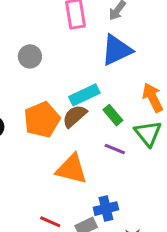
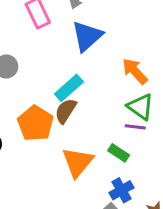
green rectangle: (113, 115) -> (119, 153), moved
purple line: (115, 149) -> (135, 127), moved
orange triangle: (72, 169) -> (78, 162), turned -48

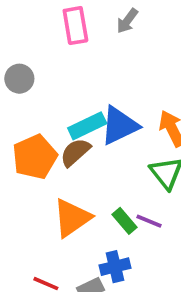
blue triangle: (87, 36) -> (119, 125), moved
purple line: (135, 127) -> (149, 221), moved

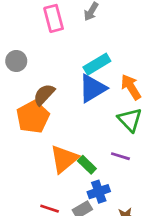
cyan rectangle: (87, 126) -> (97, 64), moved
brown semicircle: (75, 152) -> (44, 95), moved
green rectangle: (124, 221) -> (87, 165), moved

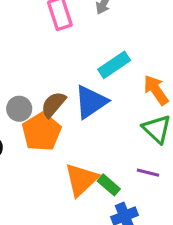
gray circle: (16, 61) -> (19, 109), moved
blue triangle: (92, 88) -> (91, 102), moved

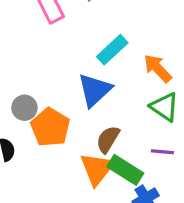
brown semicircle: (53, 104) -> (108, 139), moved
green rectangle: (109, 185) -> (125, 170), size x1.5

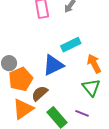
brown semicircle: (108, 139) -> (40, 93), moved
orange triangle: (97, 169) -> (23, 109), moved

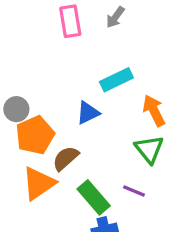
blue triangle: (53, 65) -> (88, 113), size x0.7

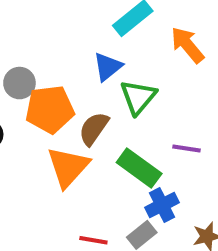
orange pentagon: (35, 135) -> (50, 109), turned 30
green triangle: (149, 149) -> (138, 97), moved, turned 32

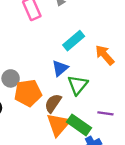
orange triangle: (68, 167) -> (58, 125), moved

